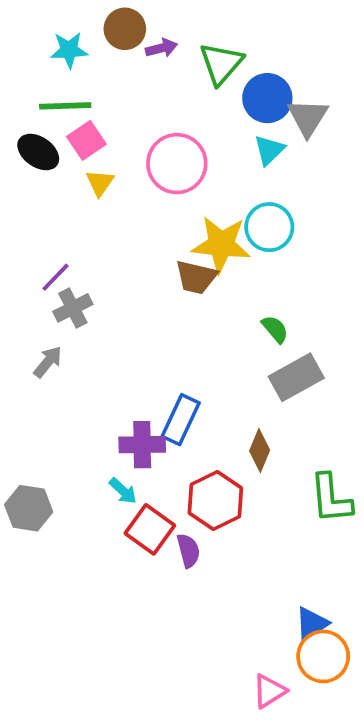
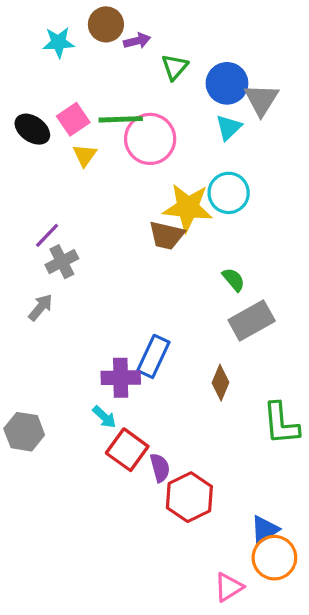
green triangle: (221, 63) -> (175, 67), moved, size x0.7
green line: (65, 106) -> (121, 119), moved
red hexagon: (215, 500) -> (189, 497), moved

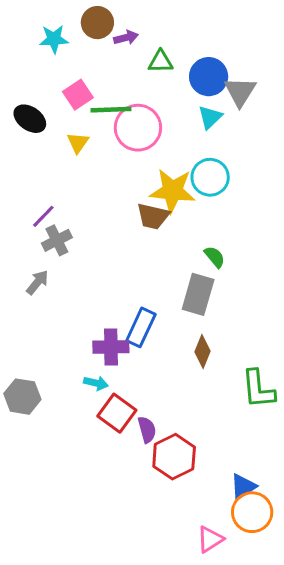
green triangle: (175, 67) -> (161, 62), turned 48
pink square: (73, 119) -> (78, 95), moved
gray rectangle: (252, 320) -> (198, 294), moved, turned -45
cyan arrow: (104, 417) -> (96, 383), turned -30

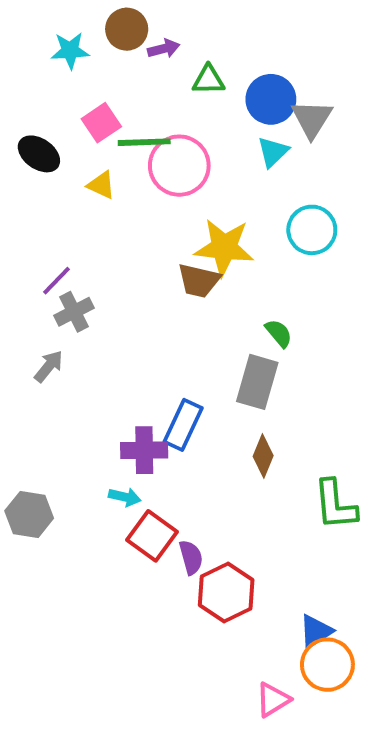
yellow triangle: (78, 143) -> (101, 185), turned -40
cyan circle: (210, 177) -> (312, 230), moved

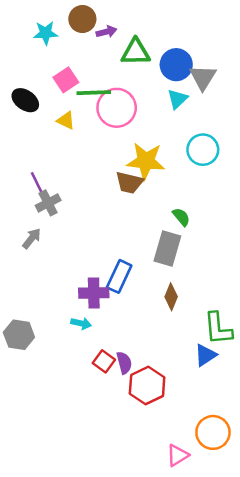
green triangle: (209, 80) -> (136, 52), size x1.4
purple line: (56, 281) -> (37, 183), turned -70
red square: (152, 536) -> (104, 361), moved, size x0.7
blue triangle: (316, 631) -> (205, 355), moved

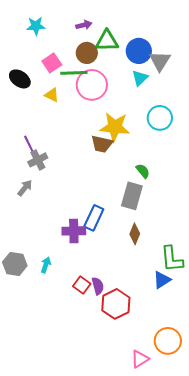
brown circle: (82, 19) -> (87, 53), moved
cyan arrow: (81, 323) -> (46, 265), moved, turned -84

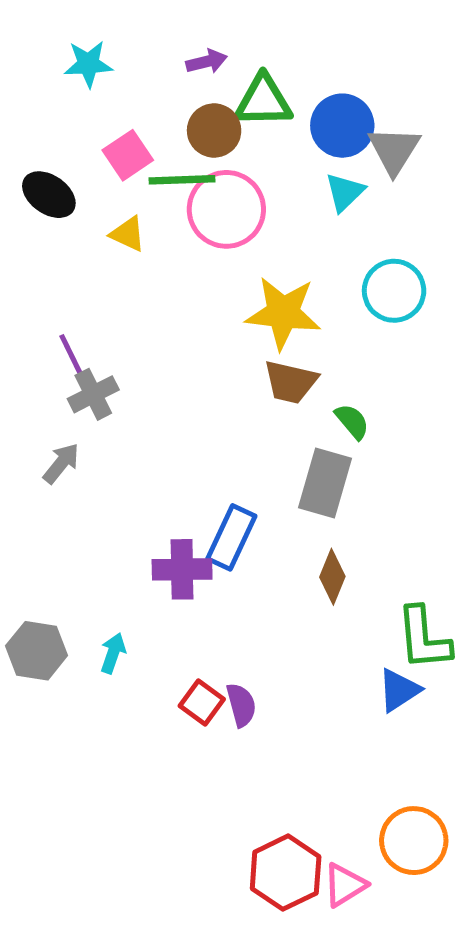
brown trapezoid: (102, 144) -> (290, 382), moved
red hexagon: (116, 304) -> (286, 873), moved

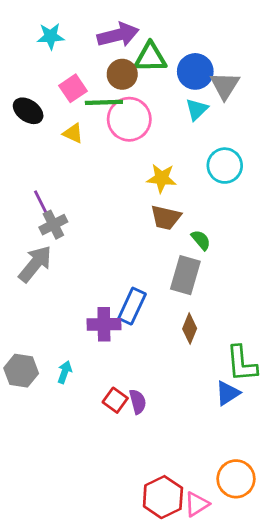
purple arrow: (207, 61) -> (118, 35), size x1.8
yellow star: (283, 313) -> (162, 178), size x0.7
gray arrow: (61, 463) -> (35, 264), size x1.6

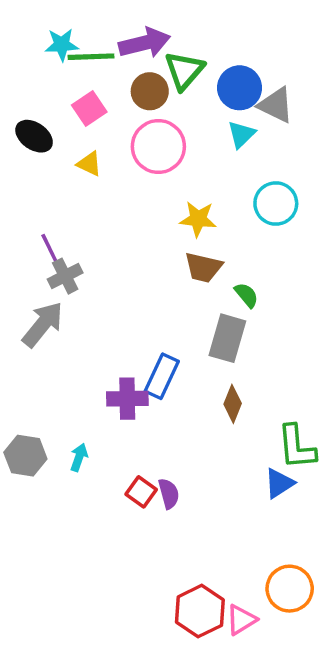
green triangle: (150, 57) -> (184, 71), turned -48
gray triangle: (225, 85) -> (276, 105), turned -36
green line: (104, 102) -> (91, 57), moved

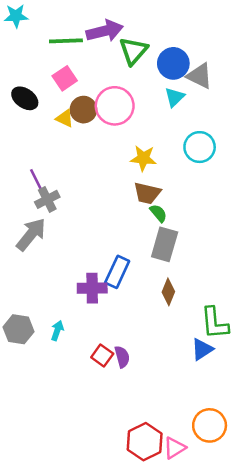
cyan star: (62, 45) -> (16, 16), moved
brown circle: (150, 91) -> (83, 110), moved
green semicircle: (246, 295) -> (158, 213), moved

